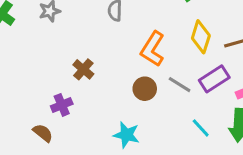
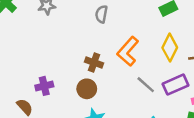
brown cross: (83, 69) -> (94, 62), moved, turned -30
brown circle: (145, 89) -> (87, 89), moved

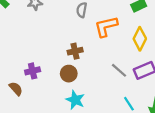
orange L-shape: (128, 51) -> (106, 26), moved, turned 35
brown cross: (94, 62) -> (75, 51), turned -32

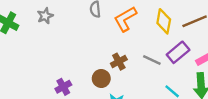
brown cross: (75, 51) -> (119, 62), moved

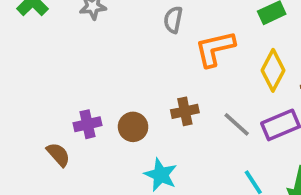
brown circle: (101, 79) -> (133, 127), moved

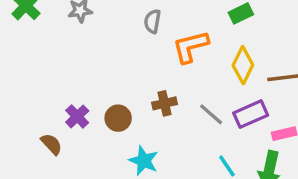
purple cross: (87, 124) -> (77, 116), turned -30

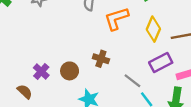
brown cross: (165, 103) -> (101, 59), turned 35
gray line: (211, 114) -> (132, 81), moved

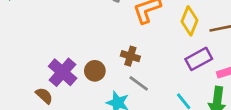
purple cross: (41, 71) -> (63, 72), size x1.5
gray line: (132, 81) -> (139, 83), moved

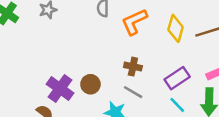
brown cross: (130, 56) -> (133, 67), moved
purple rectangle: (199, 59) -> (177, 78), moved

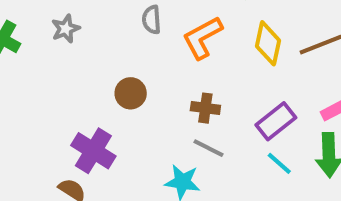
brown circle: (90, 84) -> (131, 93), moved

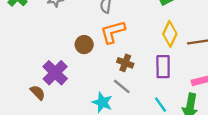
orange L-shape: (202, 38) -> (113, 32), moved
purple rectangle: (276, 121) -> (163, 67), moved, turned -65

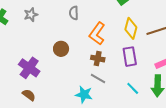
orange L-shape: (113, 32) -> (97, 34), moved, turned -30
purple cross: (55, 73) -> (29, 68), moved

